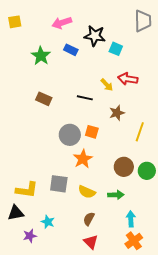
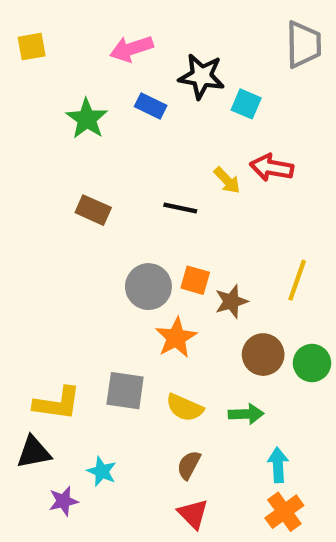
brown star: (117, 113) -> (231, 301), moved

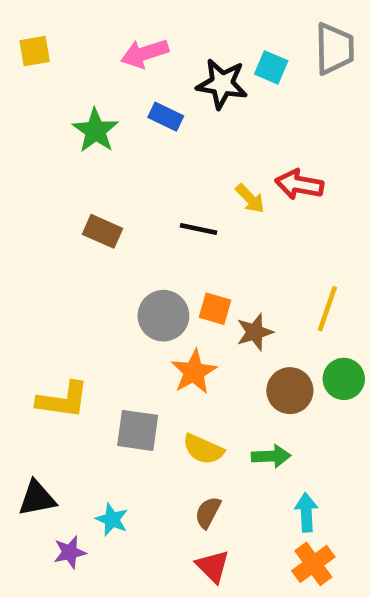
cyan square: (246, 104) -> (271, 67), moved
green circle: (312, 363) -> (344, 379), moved
yellow L-shape: (57, 403) -> (63, 400), moved

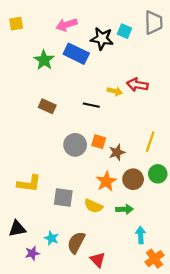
blue rectangle: (166, 117) -> (76, 54), size x1.6
yellow arrow: (250, 199) -> (115, 91), turned -32
orange star: (194, 372) -> (106, 181), moved
brown semicircle: (208, 512) -> (76, 243), moved, size x1.5
orange cross: (313, 564) -> (155, 259), moved

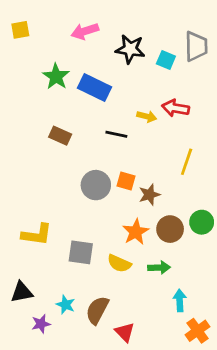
gray trapezoid: (153, 23) -> (196, 46), moved
cyan square: (124, 31) -> (166, 60), moved
blue rectangle: (76, 54) -> (94, 88), moved
yellow line: (150, 142) -> (187, 162), moved

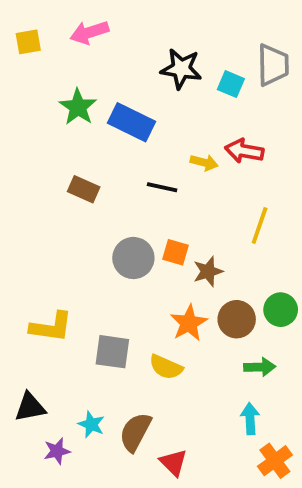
pink arrow: (85, 31) -> (89, 32), moved
green arrow: (159, 268) -> (260, 367), moved

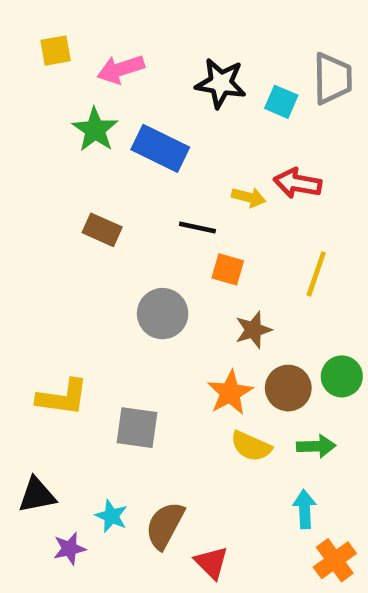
pink arrow: (89, 32) -> (121, 69), moved
yellow square: (28, 42) -> (56, 51), moved
orange square: (175, 252) -> (228, 269), moved
yellow semicircle: (166, 367) -> (251, 446), moved

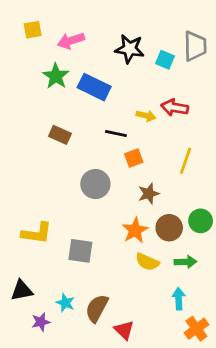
orange square: (228, 269) -> (134, 158), turned -36

